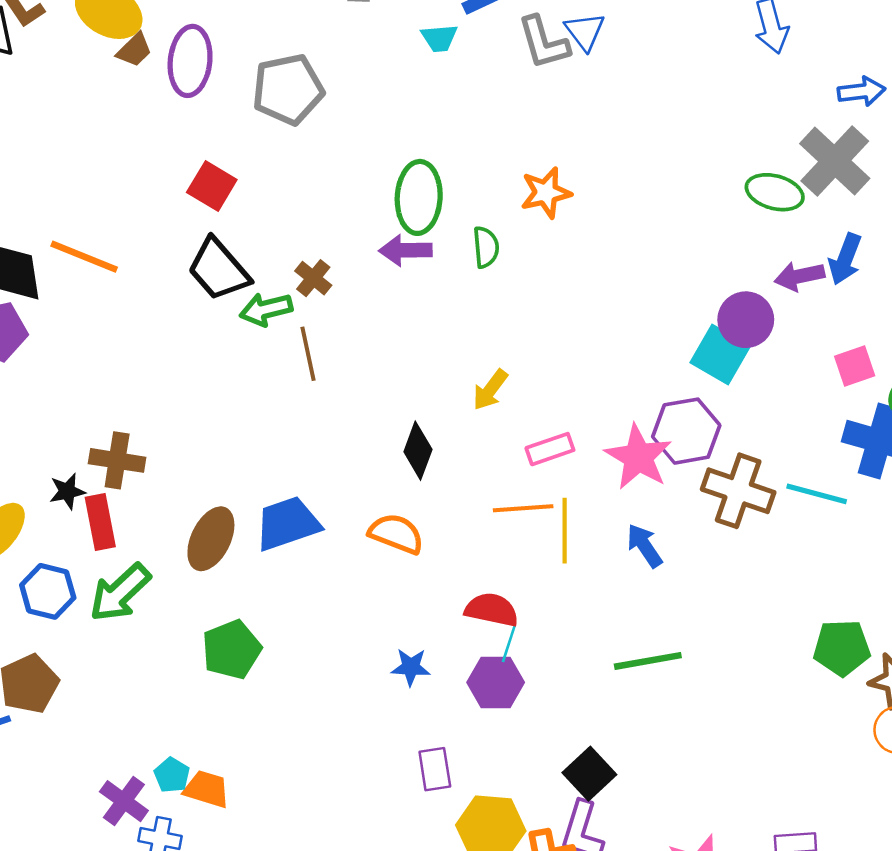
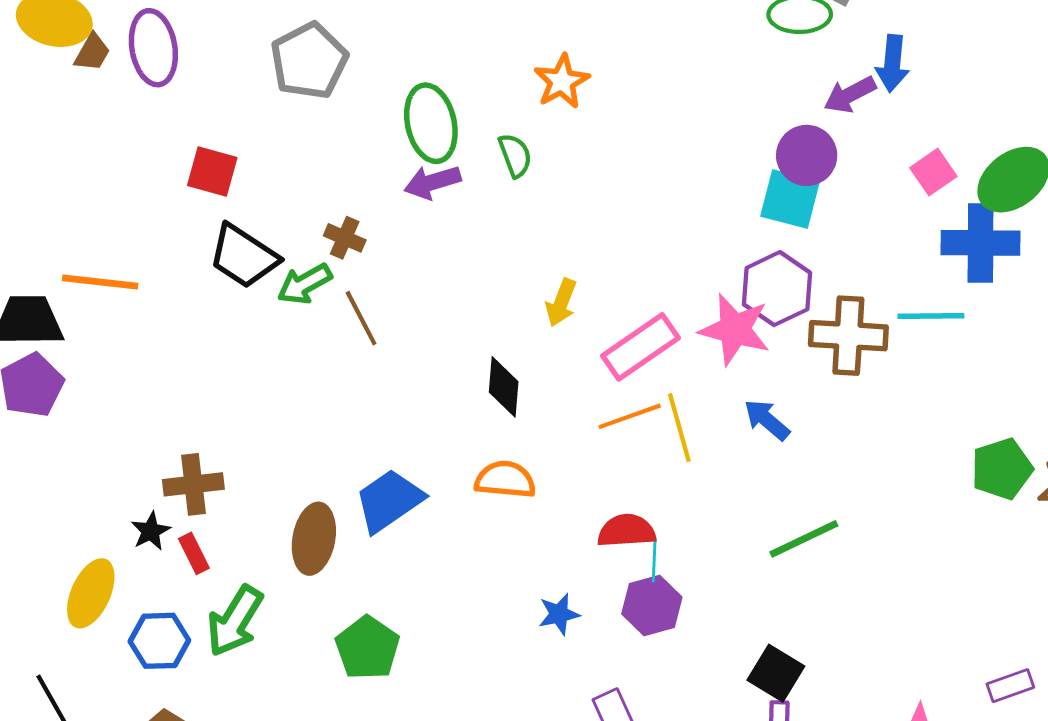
gray pentagon: (288, 89) -> (309, 61), moved
pink rectangle: (550, 449) -> (640, 347), size x1.5
red rectangle: (100, 522) -> (194, 553), size x0.7

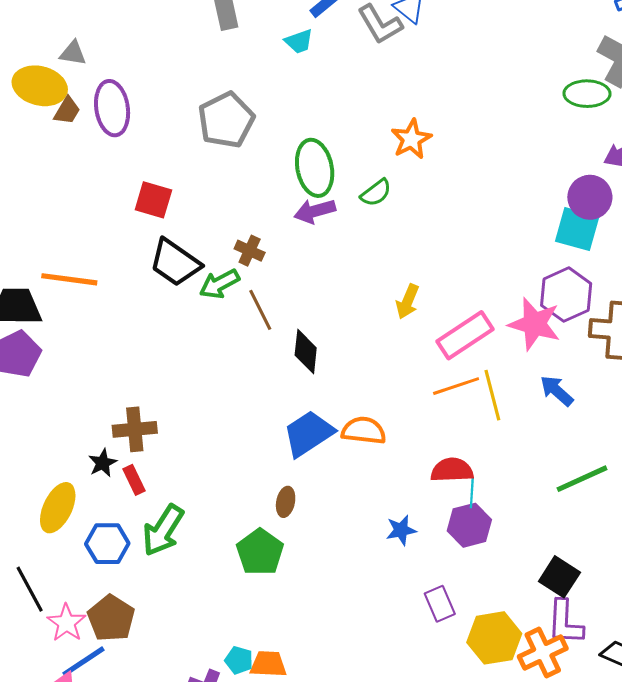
green semicircle: (515, 155) -> (376, 193), turned 72
black diamond: (504, 387) -> (306, 352), moved
blue trapezoid: (389, 501) -> (308, 434), moved
brown ellipse: (314, 539) -> (286, 502), moved, size x0.6

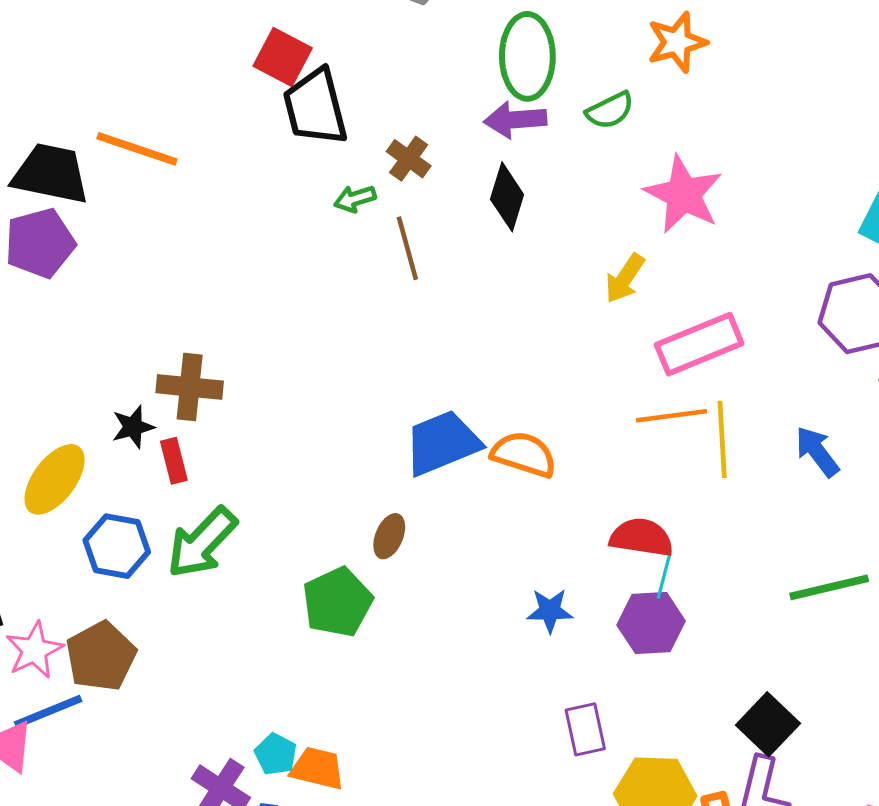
black trapezoid: (175, 263) -> (315, 107), moved, turned 30
green arrow: (219, 284) -> (355, 199), size x0.7
pink star: (534, 324) -> (683, 194), moved
black diamond: (306, 352) -> (507, 197), moved

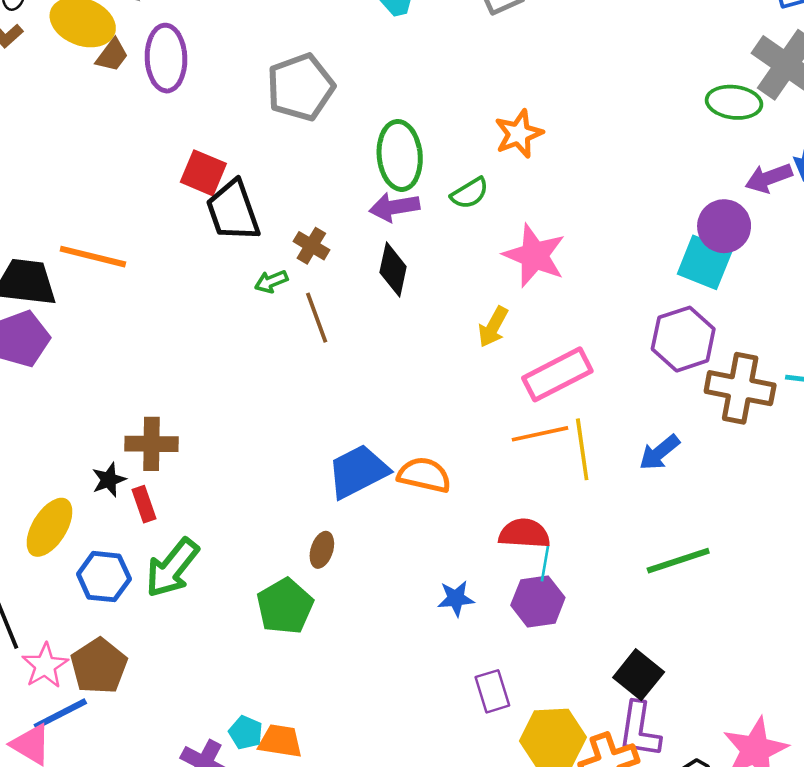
blue arrow: (817, 452) -> (659, 452), turned -87

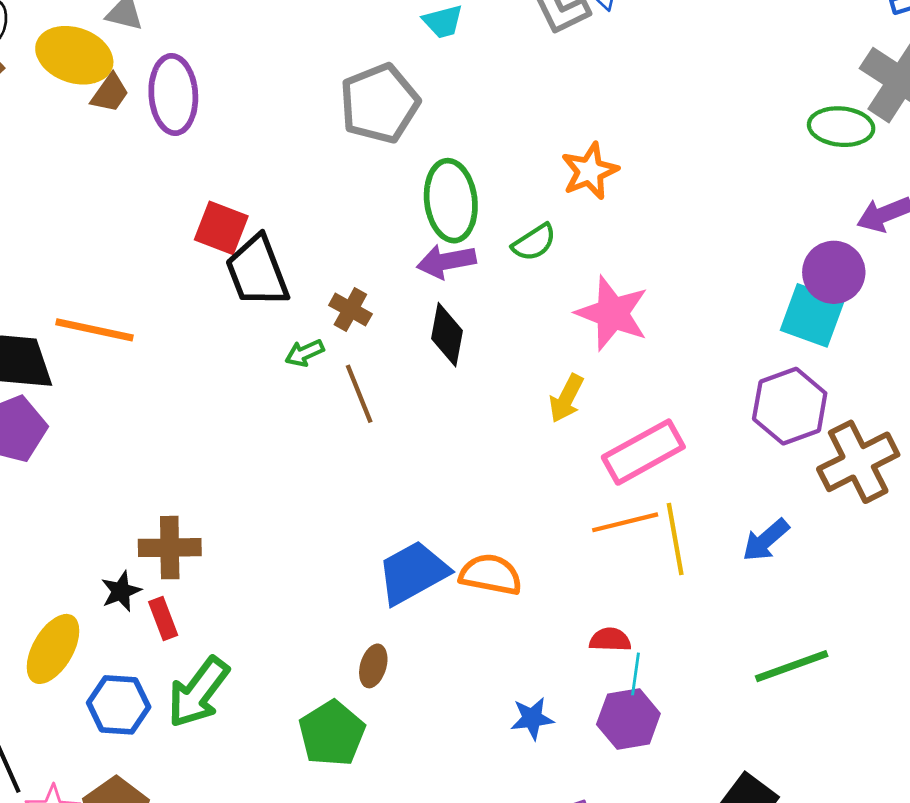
gray pentagon: (300, 87) -> (379, 103), moved
brown cross: (740, 388) -> (858, 462), turned -36
red semicircle: (524, 534) -> (610, 640), size x0.7

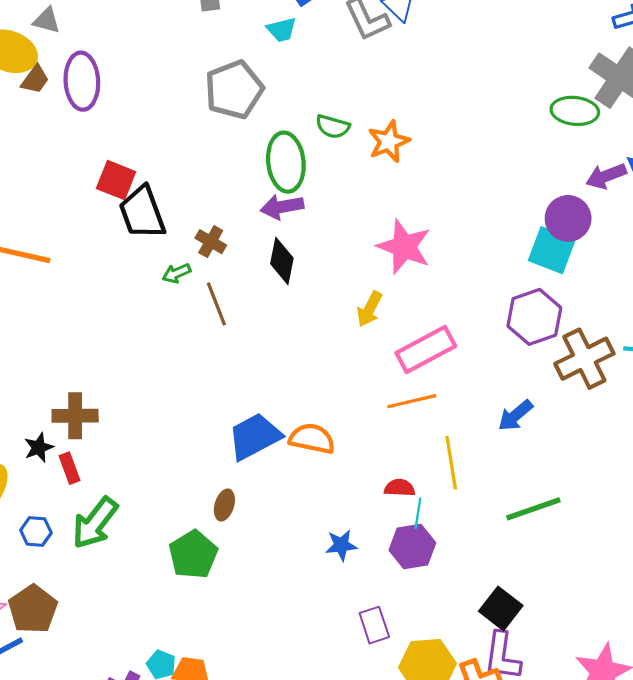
green semicircle: (534, 242) -> (333, 127), moved, turned 48
yellow line: (675, 539) -> (451, 463), moved
blue hexagon: (119, 705) -> (36, 531), size x0.7

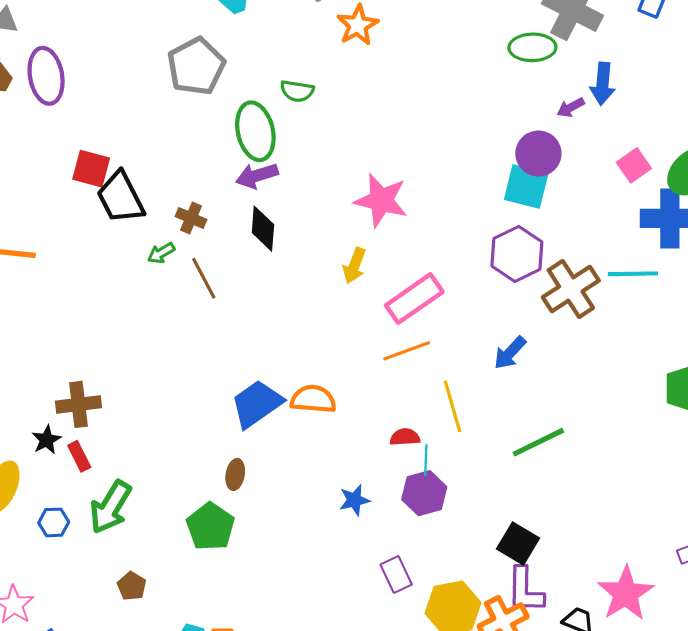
orange star: (389, 141) -> (358, 25), moved
purple arrow: (606, 176) -> (571, 108), size x0.7
brown pentagon: (33, 609) -> (132, 586), moved, size x0.6

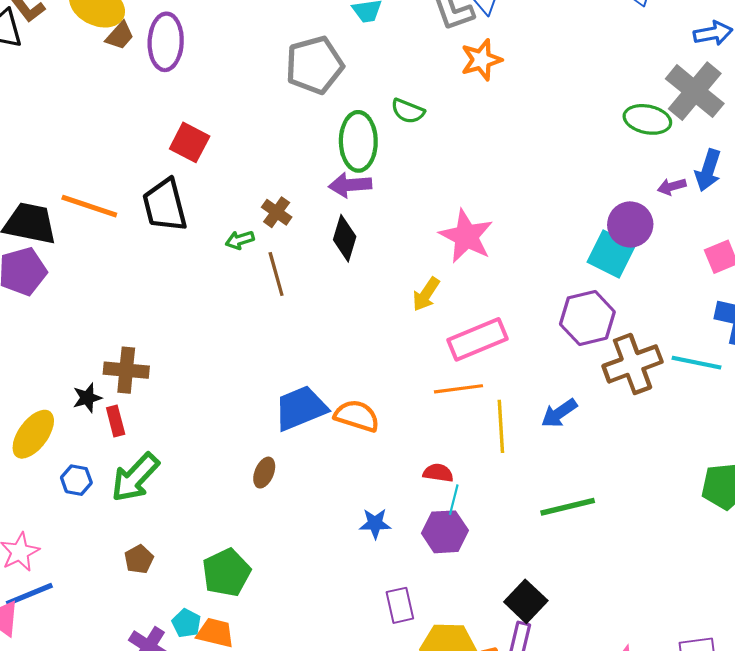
black trapezoid: (121, 197) -> (165, 205), moved
yellow line: (452, 406) -> (501, 426), moved
green pentagon: (210, 527) -> (226, 573), moved

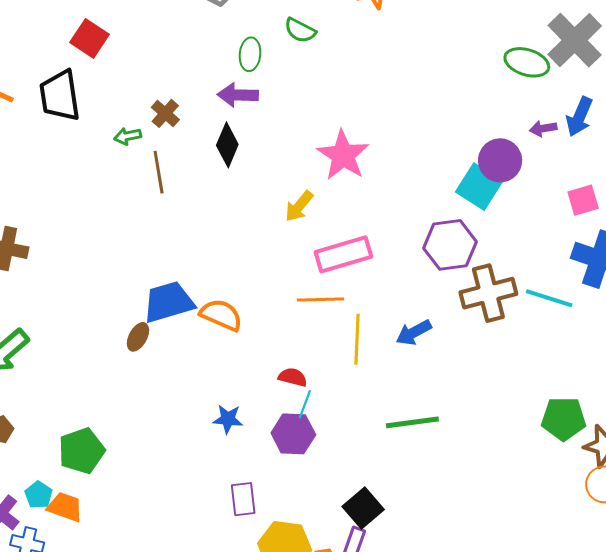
green ellipse: (358, 141) -> (250, 54), size x0.6
brown ellipse: (264, 473) -> (138, 337), moved

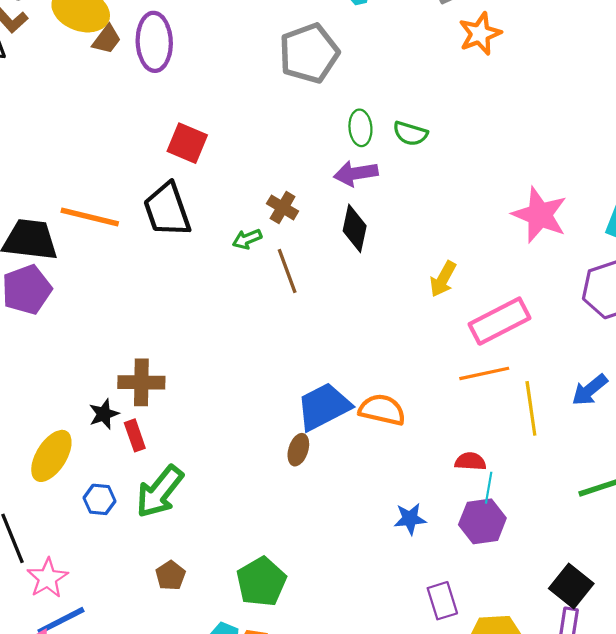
green semicircle: (300, 30) -> (410, 133), moved
pink star: (343, 155) -> (540, 215), moved

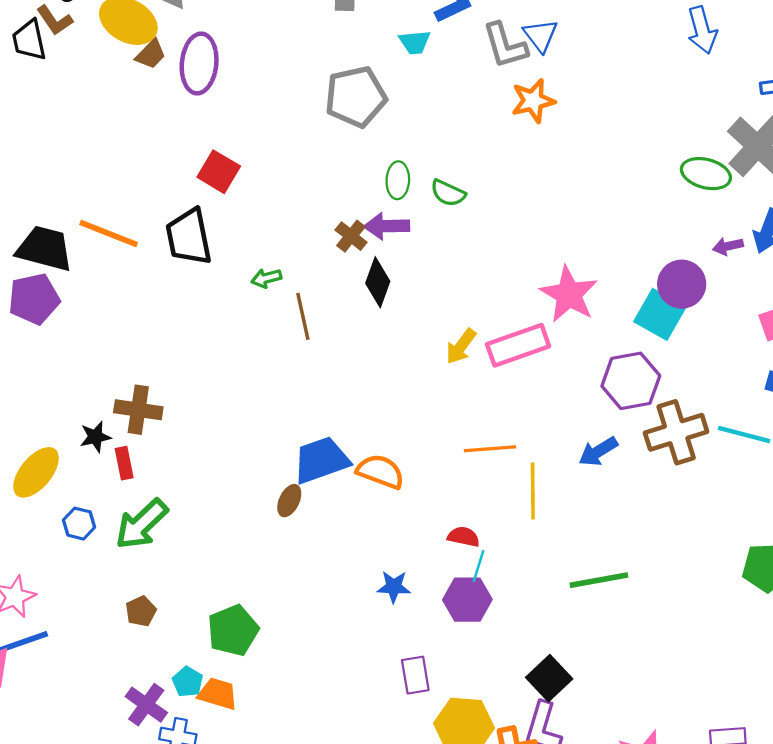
brown cross: (283, 207) -> (351, 236), moved
pink rectangle: (500, 321) -> (518, 345), moved
blue arrow: (590, 390) -> (598, 451), moved

